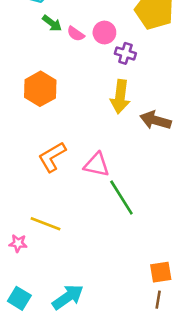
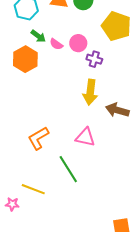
orange hexagon: (40, 89) -> (25, 59), moved
pink triangle: (97, 165) -> (85, 137), moved
green line: (121, 197) -> (68, 169), moved

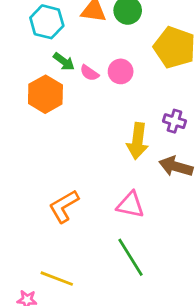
purple cross: (94, 59) -> (174, 121), moved
green line: (68, 169) -> (130, 257), moved

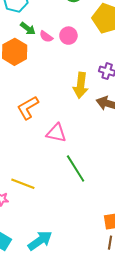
pink triangle: (130, 205) -> (56, 133), moved
orange L-shape: (64, 206) -> (28, 108), moved

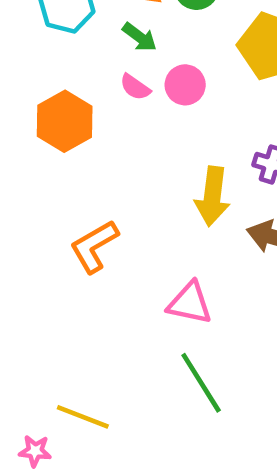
green arrow: (28, 28) -> (140, 37), moved
pink triangle: (56, 133) -> (190, 303), moved

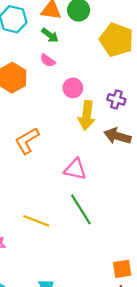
pink circle: (185, 85) -> (73, 88), moved
yellow line: (83, 417) -> (36, 221), moved

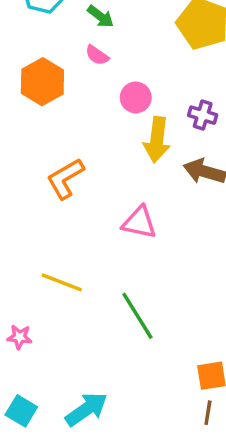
green line: (81, 209) -> (137, 316), moved
yellow line: (36, 221) -> (62, 282), moved

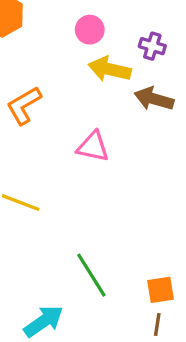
yellow arrow: (157, 140) -> (109, 69), turned 96
green line: (137, 316) -> (91, 275), moved

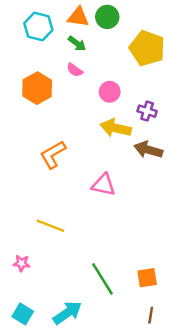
pink circle: (90, 30) -> (110, 92), moved
orange square: (161, 290) -> (147, 278), moved

